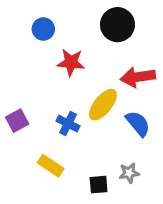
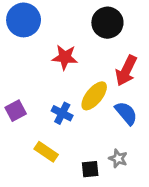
blue circle: (43, 29) -> (24, 20), moved, size x1.6
red arrow: (138, 77) -> (126, 71), turned -56
gray star: (129, 173) -> (118, 158), turned 30

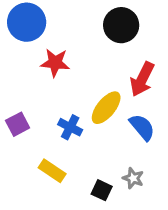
red star: (65, 57) -> (55, 63), moved
black square: (90, 169) -> (102, 190), turned 30

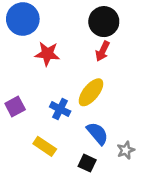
red arrow: (142, 79) -> (103, 51), moved, size x0.7
blue semicircle: (142, 127) -> (97, 133), moved
gray star: (133, 178) -> (126, 150), moved, turned 30

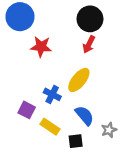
purple square: (15, 106) -> (27, 110), moved, turned -35
yellow rectangle: (45, 146) -> (50, 127), moved
black square: (87, 163) -> (76, 141), turned -32

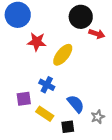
red arrow: (89, 44) -> (97, 34), moved, turned -98
yellow ellipse: (79, 80) -> (63, 55), moved
purple square: (27, 110) -> (24, 99), turned -35

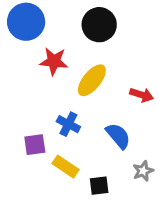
black circle: (81, 17) -> (99, 25), moved
red arrow: (97, 34) -> (142, 95), moved
blue semicircle: (76, 104) -> (118, 136), moved

